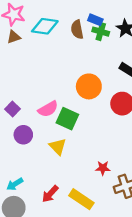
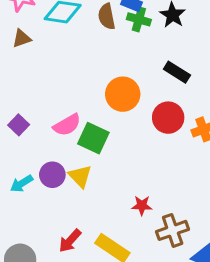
brown triangle: (14, 37) -> (22, 38), moved
purple circle: (23, 135) -> (52, 175), moved
cyan arrow: (15, 184) -> (22, 184), moved

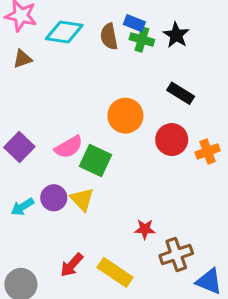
purple square: (19, 125) -> (19, 147), size x1.4

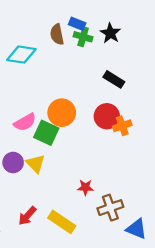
cyan diamond: (64, 32) -> (21, 55), moved
orange circle: (125, 116) -> (62, 113), moved
orange cross: (208, 151) -> (122, 126), moved

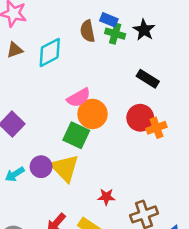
cyan diamond: (21, 55) -> (50, 52), turned -36
pink semicircle: (25, 122) -> (79, 98), moved
yellow triangle: (36, 164) -> (65, 168), size x1.4
red star: (85, 187) -> (106, 197), moved

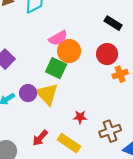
orange cross: (157, 128) -> (120, 74), moved

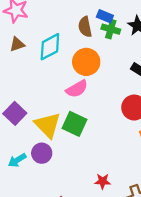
orange circle: (69, 51) -> (86, 62), moved
yellow triangle: (47, 94) -> (48, 125), moved

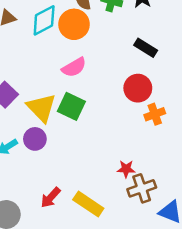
orange circle: (86, 62) -> (74, 24), moved
red star: (103, 181) -> (126, 169), moved

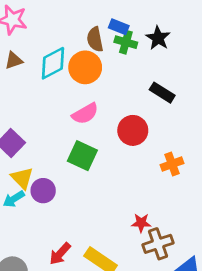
red circle: (138, 88) -> (133, 130), moved
yellow triangle: (41, 108) -> (22, 178), moved, size x0.7

